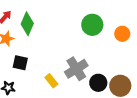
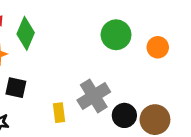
yellow rectangle: (51, 81) -> (59, 113), turned 32

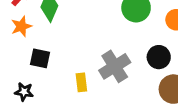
black circle: (124, 115) -> (159, 57), moved

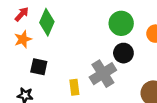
black circle: (159, 57) -> (123, 53), moved

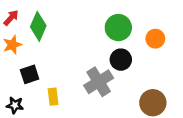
black square: (39, 67) -> (30, 74), turned -30
yellow rectangle: (74, 87) -> (53, 97), moved

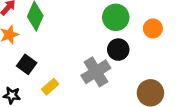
black square: (30, 74) -> (27, 64), turned -36
yellow rectangle: (53, 97) -> (50, 87), turned 56

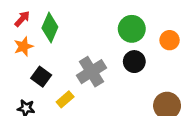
gray cross: (96, 72) -> (91, 72), moved

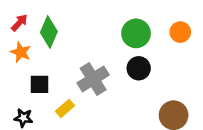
orange circle: (170, 40) -> (180, 32), moved
orange star: (24, 46) -> (21, 52), turned -30
black square: (41, 77) -> (39, 84), turned -36

